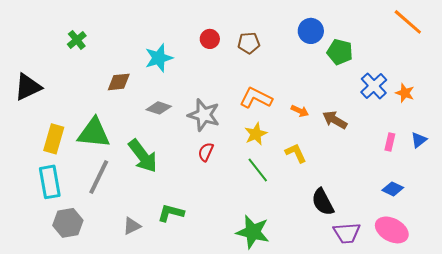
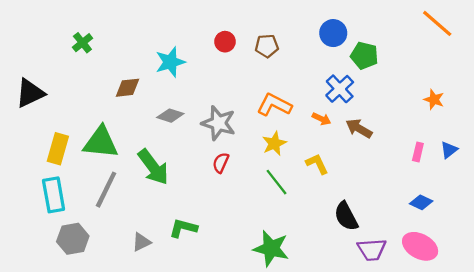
blue cross: (374, 86) -> (340, 89), moved

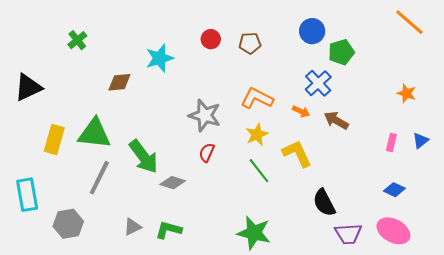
green pentagon: (364, 56) -> (341, 52), turned -30
gray diamond: (170, 116) -> (173, 183), moved
yellow L-shape: (317, 164) -> (297, 154), size x1.4
cyan rectangle: (54, 195) -> (27, 195), moved
green L-shape: (183, 228) -> (169, 230), moved

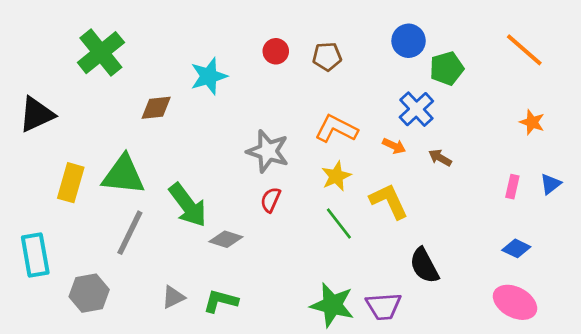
orange line: (409, 22) -> (524, 50), moved
green cross: (77, 40) -> (101, 53), size x1.8
brown arrow: (336, 120) -> (440, 158), size x0.7
purple trapezoid: (348, 234) -> (384, 306), moved

